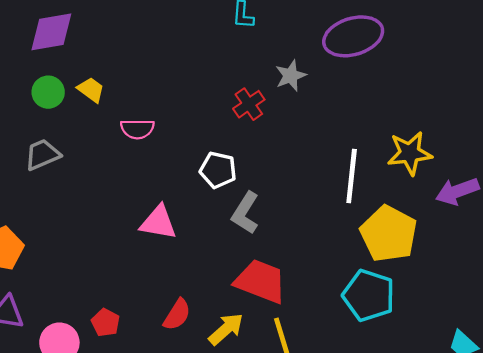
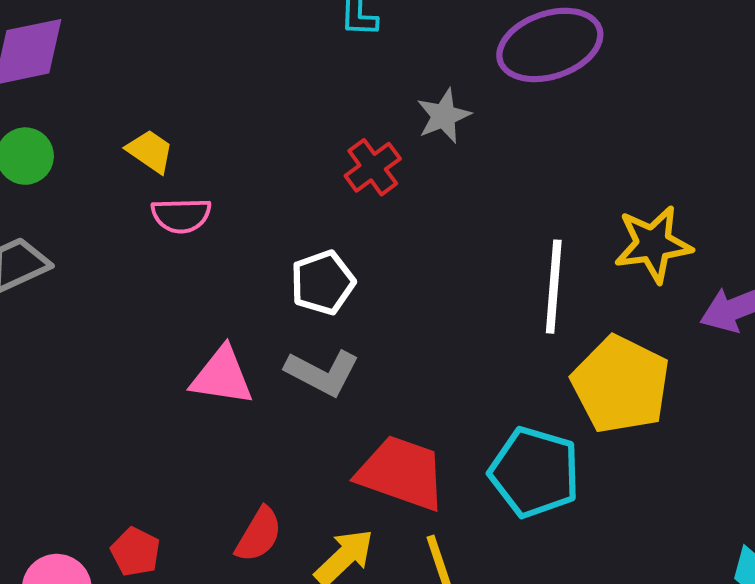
yellow trapezoid: (91, 90) -> (150, 151), moved
white pentagon: (218, 170) -> (323, 283), turned -30
gray L-shape: (245, 213) -> (322, 373), moved, turned -93
cyan pentagon: (369, 295) -> (535, 472), moved

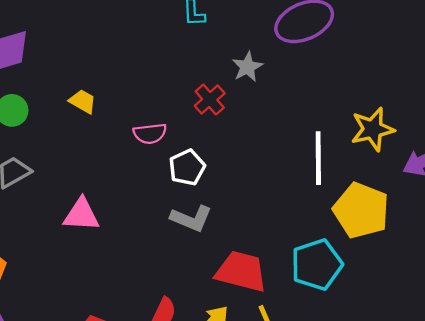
pink semicircle: (181, 215) -> (150, 134), moved
pink triangle: (222, 376) -> (81, 215), moved
cyan pentagon: (535, 472) -> (317, 265), turned -30

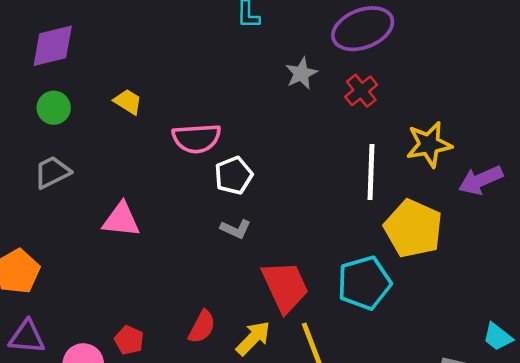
red cross: (210, 100) -> (361, 91), moved
pink semicircle: (150, 134) -> (197, 138), size x1.4
gray L-shape: (191, 218) -> (236, 229), size x0.7
red trapezoid: (241, 271) -> (285, 287), turned 48

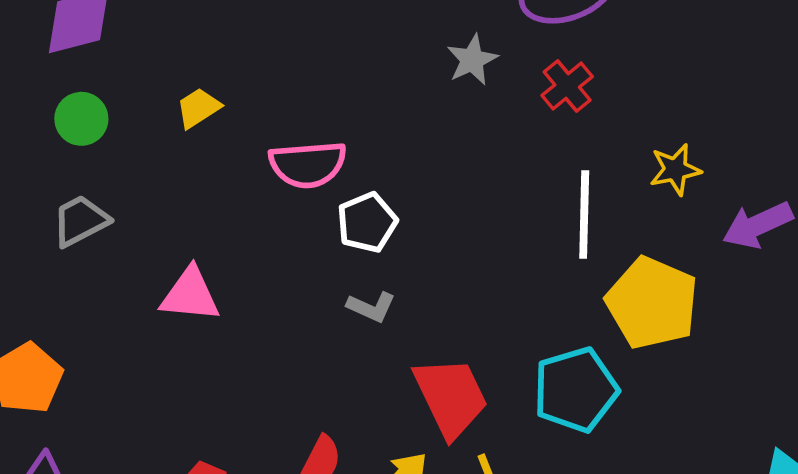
yellow trapezoid: (128, 102) -> (198, 108), turned -64
yellow star: (429, 144) -> (675, 170), size x0.7

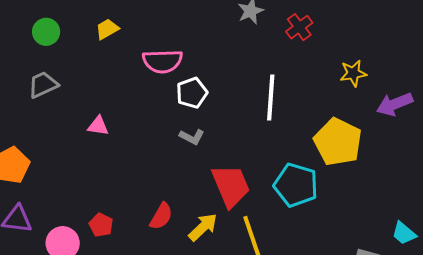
white line: (584, 214) -> (271, 98), moved
pink triangle: (190, 295) -> (98, 126), size x0.7
cyan pentagon: (576, 390) -> (296, 185), turned 30

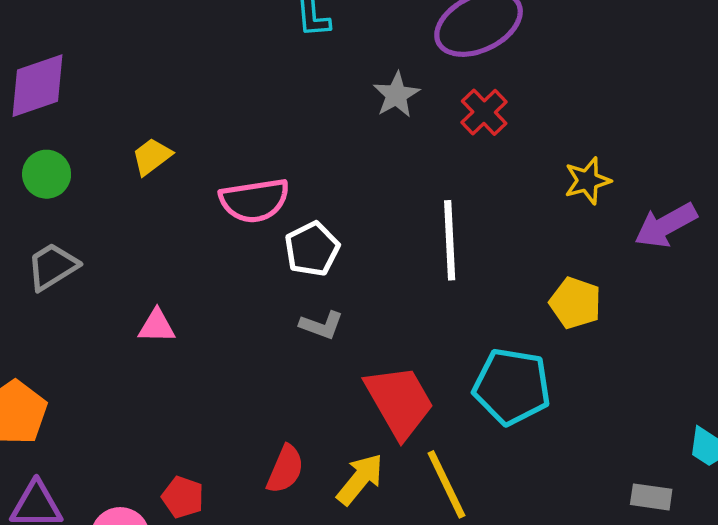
yellow pentagon: (338, 142) -> (575, 303), size x0.6

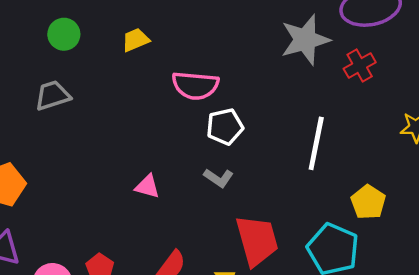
gray star: (396, 95) -> (305, 40), size x1.6
yellow pentagon: (575, 303) -> (368, 202), moved
pink triangle: (157, 326) -> (147, 186), moved

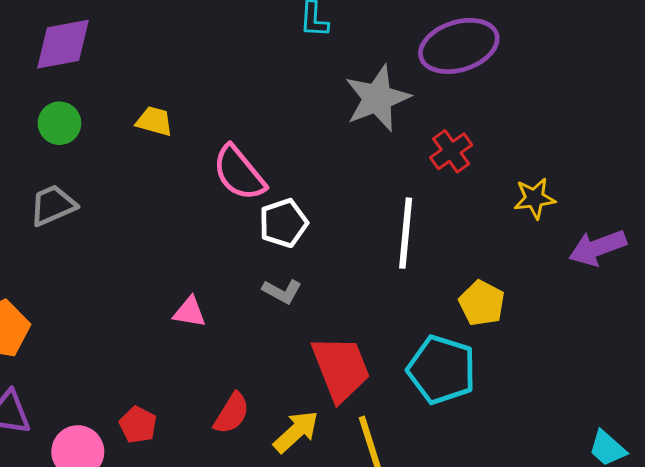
yellow trapezoid: (135, 40) -> (154, 121), turned 44
red cross: (360, 66) -> (451, 151), moved
pink semicircle: (195, 85) -> (239, 173), turned 51

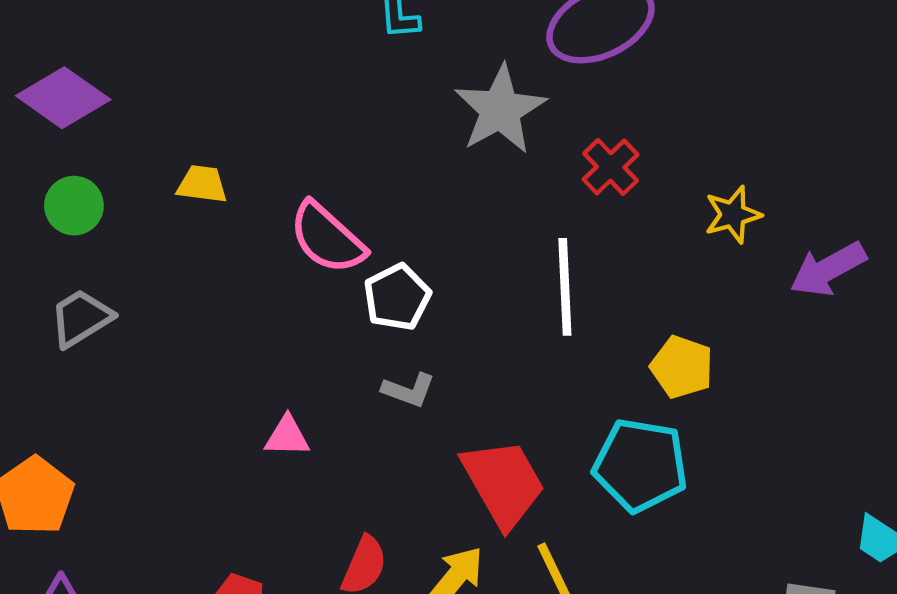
purple diamond: (63, 44) -> (63, 98), turned 54

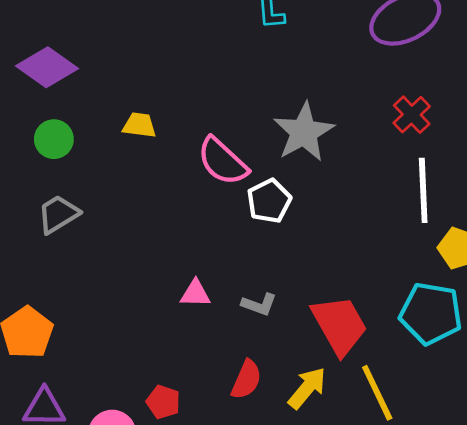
gray star: (500, 110) -> (304, 132), moved
white line: (565, 287) -> (423, 190), moved
gray L-shape: (409, 390) -> (259, 304), moved

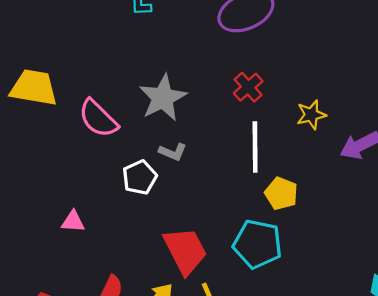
yellow trapezoid: (139, 125) -> (34, 88), size x1.8
white pentagon: (269, 201) -> (140, 177), moved
gray L-shape: (259, 304) -> (173, 152), moved

